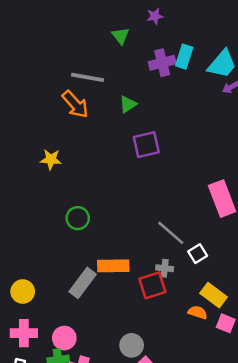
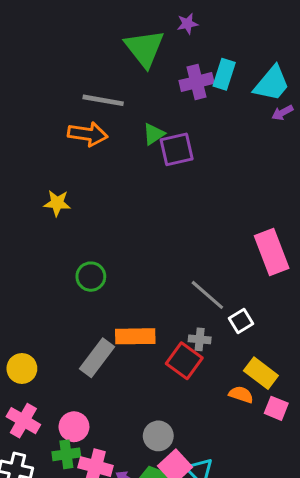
green triangle: (121, 36) -> (144, 48), size x1.8
orange arrow: (75, 104) -> (88, 134), turned -40
purple square: (146, 145) -> (177, 149), moved
red square: (152, 285) -> (184, 361), turned -36
pink cross: (24, 333) -> (23, 421), turned 30

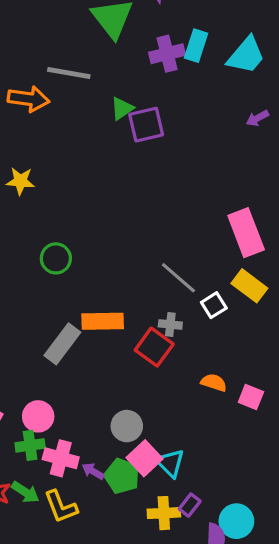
purple arrow: (282, 113) -> (257, 118), moved
orange arrow: (88, 134) -> (28, 99), moved
yellow rectangle: (261, 373) -> (249, 286), moved

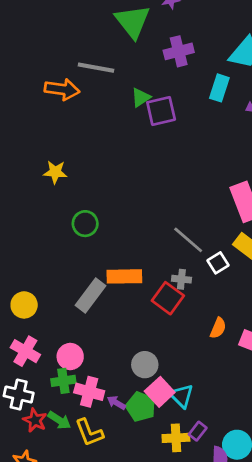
cyan rectangle: (196, 46) -> (219, 88), moved
yellow star: (20, 181) -> (55, 172), moved
orange semicircle: (214, 383) -> (218, 328), turned 95

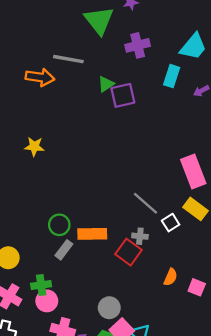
green circle: (85, 224) -> (59, 225), moved
gray rectangle: (91, 295) -> (64, 250), size x0.7
green cross: (63, 381) -> (41, 285), moved

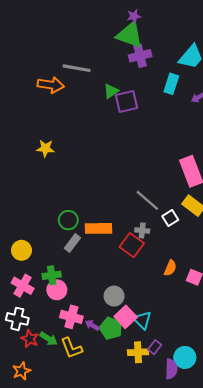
green triangle: (99, 20) -> (130, 35), moved, turned -32

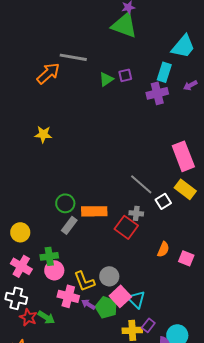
purple cross: (140, 56) -> (157, 93), moved
orange arrow: (51, 85) -> (48, 73), turned -50
purple square: (127, 102) -> (125, 75), moved, size x0.6
yellow L-shape: (71, 348) -> (84, 281), moved

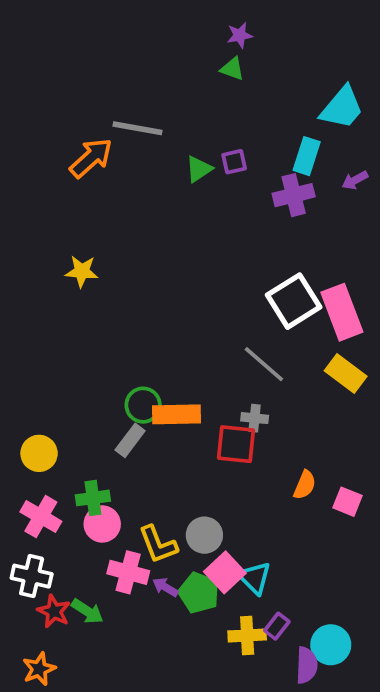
green triangle: (124, 25) -> (232, 69), size x0.5
white square: (163, 201) -> (294, 301), moved, size x1.8
green circle: (65, 203) -> (143, 405), moved
red square: (126, 227) -> (236, 444), turned -30

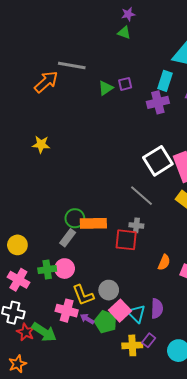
pink circle: (102, 524) -> (65, 269), moved
green arrow: (87, 611) -> (44, 332), size x1.4
purple semicircle: (307, 665) -> (157, 308), moved

